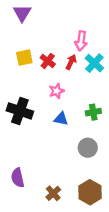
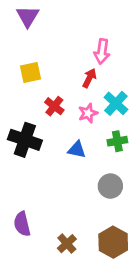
red cross: (48, 61) -> (54, 106), moved
cyan cross: (94, 63) -> (116, 103), moved
pink star: (57, 91) -> (88, 113), moved

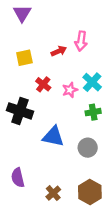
red arrow: (89, 78) -> (59, 51), moved, turned 40
blue triangle: (77, 150) -> (53, 137), moved, size x1.5

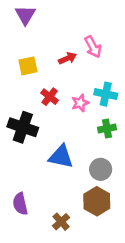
pink arrow: (81, 41) -> (93, 47), turned -36
cyan cross: (92, 82) -> (106, 94), turned -30
brown hexagon: (90, 192) -> (97, 201), moved

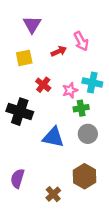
purple triangle: (25, 15) -> (32, 24), moved
green cross: (107, 129) -> (81, 108), moved
gray circle: (101, 169) -> (88, 134), moved
purple semicircle: (20, 204) -> (18, 178), turned 30

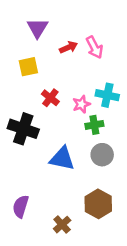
red arrow: (59, 51) -> (69, 47), moved

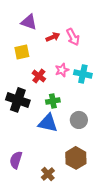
purple triangle: (37, 28) -> (29, 22), turned -42
pink star: (81, 104) -> (62, 70), moved
green cross: (94, 125) -> (53, 101), moved

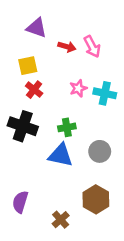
red arrow: (53, 37) -> (67, 47), turned 40
red cross: (39, 76) -> (34, 90), moved

